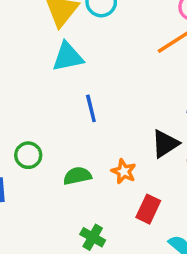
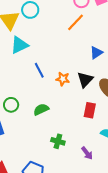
orange star: (124, 171) -> (63, 79), moved
red rectangle: (148, 209) -> (90, 110), moved

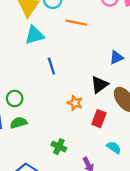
orange line: (76, 22) -> (76, 23), moved, turned 48
orange star: (63, 79) -> (75, 103), moved
green semicircle: (41, 109) -> (19, 123), moved

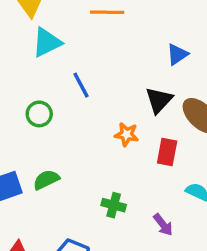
green circle: (15, 99) -> (39, 114), moved

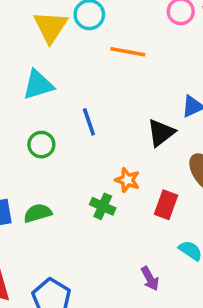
cyan triangle: (47, 42) -> (38, 85), moved
black triangle: (159, 100) -> (161, 133), moved
green cross: (114, 205) -> (103, 206), moved

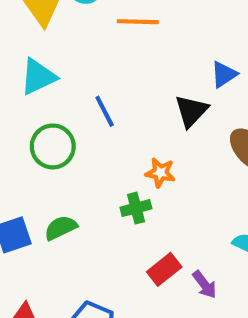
green circle: (41, 145) -> (53, 146), size x1.4
red rectangle: (166, 205) -> (164, 269), moved, turned 40
green cross: (103, 206) -> (136, 208), turned -30

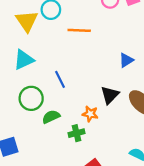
black triangle: (191, 111) -> (110, 95), moved
green semicircle: (61, 228) -> (51, 117), moved

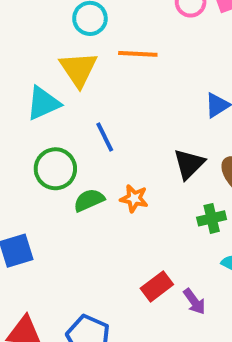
yellow triangle: (27, 21) -> (79, 69), moved
orange star: (90, 114) -> (134, 198), moved
green cross: (76, 133) -> (212, 218), moved

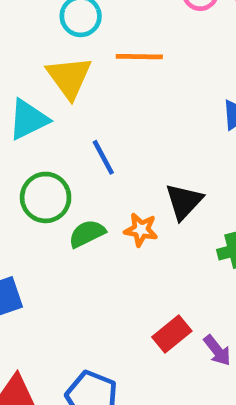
black triangle: (189, 164) -> (184, 201), moved

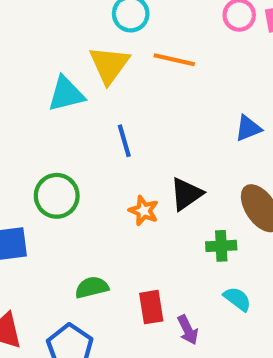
green circle: (46, 197) -> (57, 196), moved
green semicircle: (87, 234) -> (92, 287), moved
red rectangle: (172, 334) -> (151, 307), turned -72

